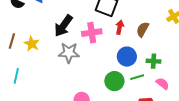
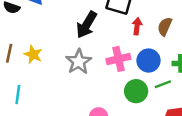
black arrow: (63, 26) -> (87, 25), moved
pink cross: (92, 33) -> (118, 59), moved
gray star: (69, 53) -> (79, 62), turned -30

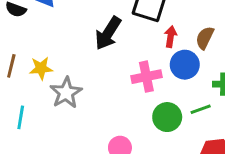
yellow star: (33, 54) -> (41, 68), turned -30
blue circle: (148, 61) -> (185, 65), moved
gray star: (79, 62) -> (66, 93), moved

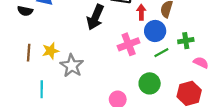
green line: (201, 109) -> (161, 53), moved
green circle: (167, 117) -> (150, 83), moved

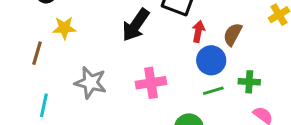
pink cross: (129, 44) -> (151, 83), moved
yellow star: (51, 51) -> (64, 28), moved
gray star: (72, 66) -> (91, 83), turned -30

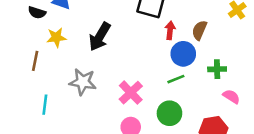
black arrow: (136, 25) -> (100, 37), moved
pink cross: (151, 83) -> (131, 93), moved, turned -30
green line: (213, 91) -> (176, 79), moved

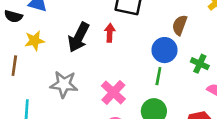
red arrow: (170, 30) -> (110, 33), moved
green cross: (217, 69) -> (200, 64), turned 30
green line: (176, 79) -> (158, 76), turned -54

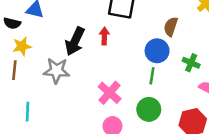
yellow star: (35, 41) -> (22, 46), moved
gray star: (64, 84) -> (57, 71), moved

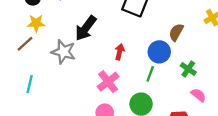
red arrow: (104, 36) -> (120, 52), moved
brown line: (14, 70) -> (25, 44), turned 30

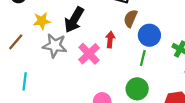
yellow star: (36, 23) -> (42, 21), moved
brown semicircle: (176, 32) -> (130, 18), moved
pink cross: (108, 82) -> (89, 54), moved

